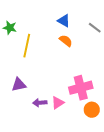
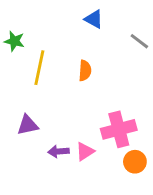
blue triangle: (64, 21) -> (94, 19), moved
orange semicircle: (66, 41) -> (85, 71), moved, turned 56

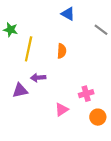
pink cross: (119, 129) -> (86, 94), size x0.6
purple arrow: (58, 151) -> (38, 78), moved

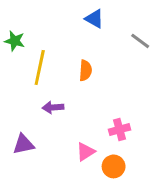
purple triangle: (20, 90) -> (23, 144), moved
orange circle: (98, 117) -> (114, 166), moved

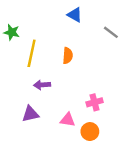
purple triangle: (23, 144) -> (30, 114), moved
pink triangle: (85, 152) -> (68, 120), turned 42

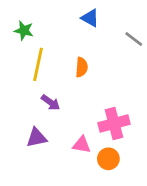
green star: (12, 32) -> (24, 31), moved
purple arrow: (42, 85) -> (51, 102), turned -140
pink cross: (95, 102) -> (114, 124), size x1.5

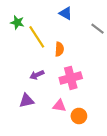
yellow line: (38, 64) -> (37, 37), moved, turned -45
purple arrow: (51, 102) -> (37, 75), turned 120
pink cross: (114, 124) -> (71, 78), moved

